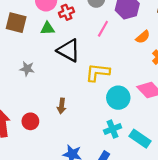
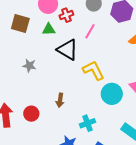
pink line: (103, 29) -> (90, 31), moved
yellow L-shape: (98, 72) -> (93, 70), turned 55
cyan cross: (113, 129) -> (87, 123), moved

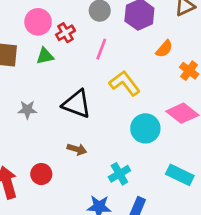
black triangle: (68, 50) -> (77, 104), moved
yellow L-shape: (93, 70) -> (125, 83), moved
brown arrow: (60, 100) -> (77, 149), turned -72

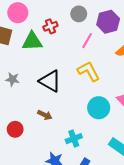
pink circle: (38, 22) -> (18, 13), moved
pink line: (101, 49) -> (87, 41), moved
green triangle: (45, 56) -> (32, 41), size x1.5

